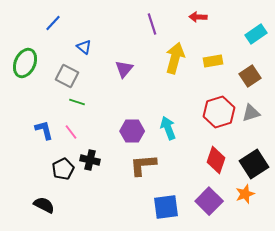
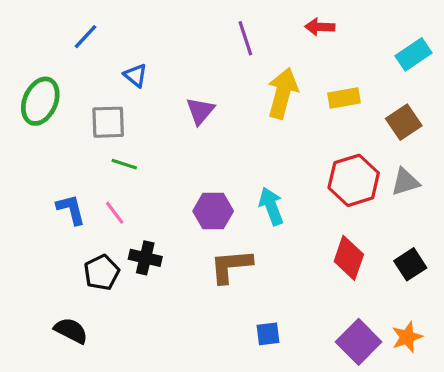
gray square: (67, 76) -> (108, 122), turned -30
black square: (254, 164) -> (410, 264), size x0.7
orange star: (245, 194) -> (407, 337), moved
purple square: (209, 201) -> (359, 342), moved
blue square: (166, 207) -> (268, 334), size x0.6

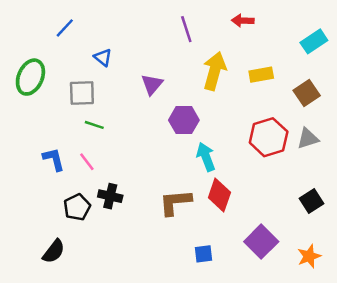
purple hexagon: (213, 211) -> (184, 120), moved
red diamond: (349, 258) -> (219, 195), moved
black semicircle: (71, 331) -> (54, 251), turned 100
purple square: (359, 342) -> (261, 242), moved

